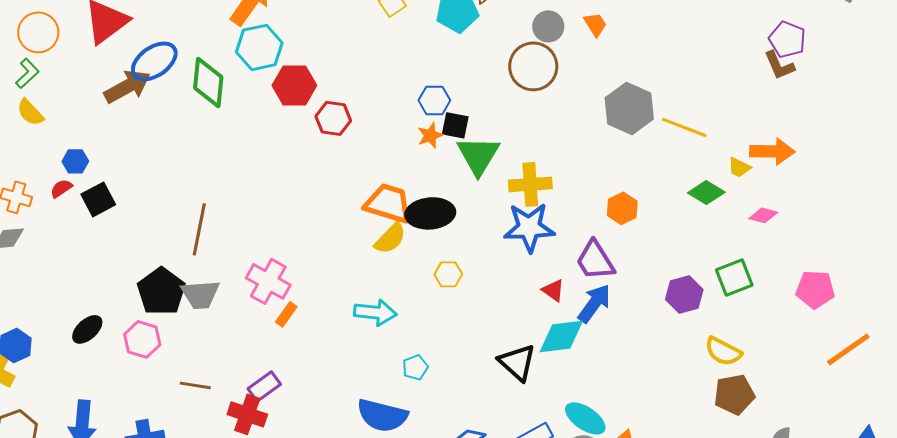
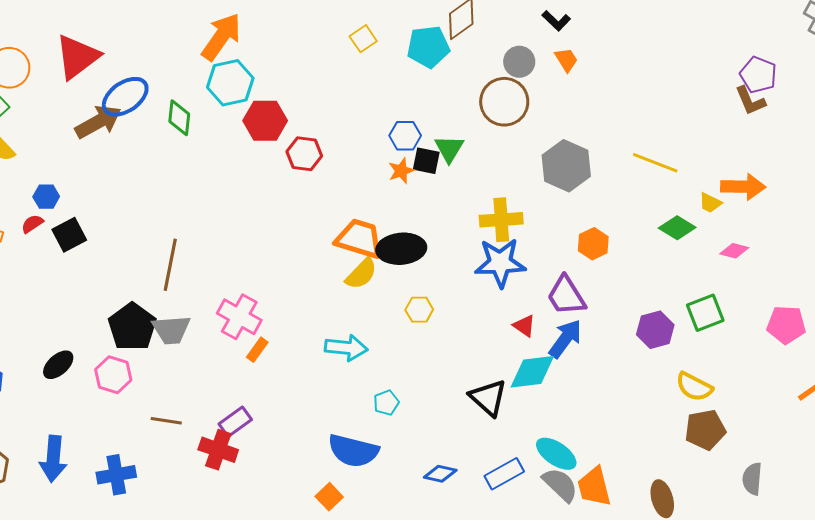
green diamond: (208, 82) -> (179, 118), size x0.7
gray hexagon: (629, 108) -> (566, 166), moved
green triangle: (478, 155) -> (449, 149), moved, size x0.7

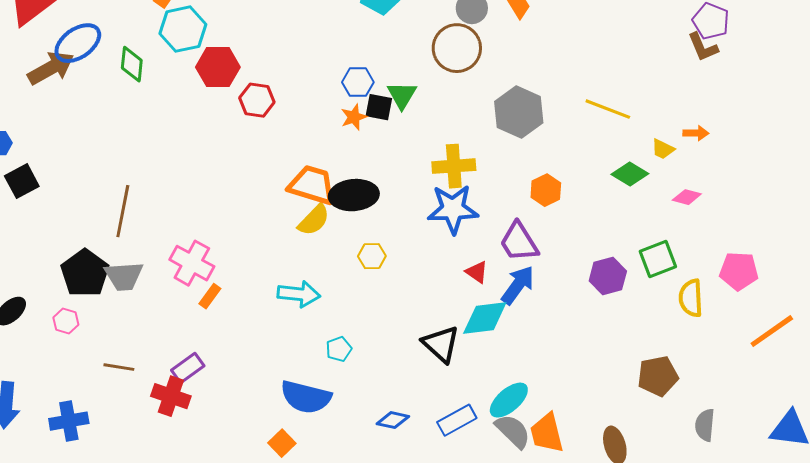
orange arrow: (743, 187) -> (696, 133), size x0.6
pink hexagon: (113, 375) -> (66, 321), size x0.7
yellow semicircle: (694, 387) -> (691, 298), moved, turned 60
cyan ellipse: (556, 454) -> (509, 400), turned -75

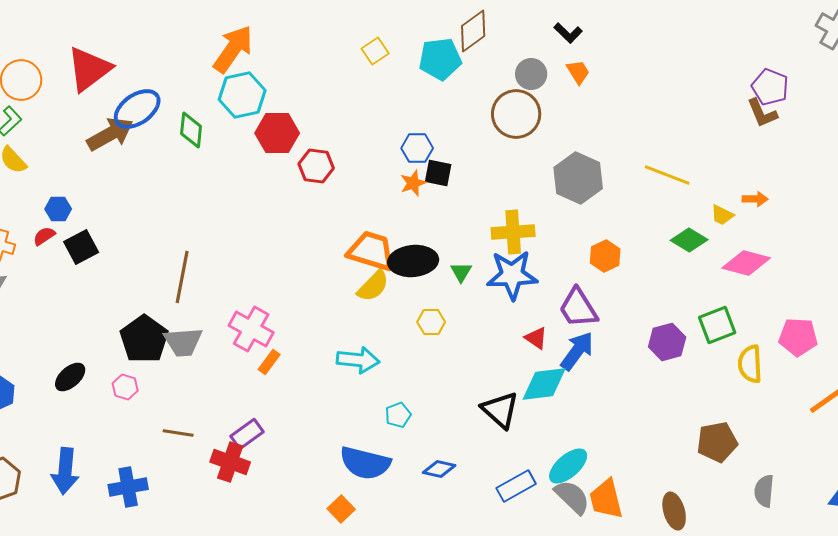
green triangle: (402, 95) -> (461, 272), moved, size x0.7
pink diamond: (687, 197) -> (746, 263), size x1.6
blue diamond: (393, 420) -> (439, 469), moved

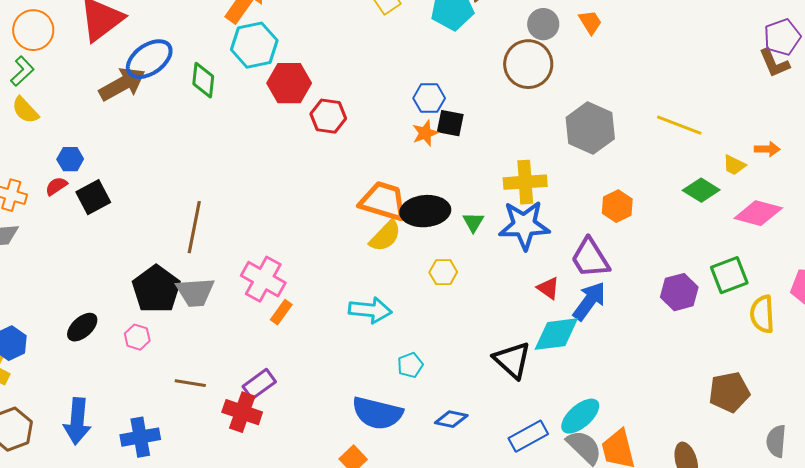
purple pentagon: (770, 87) -> (782, 37), turned 30

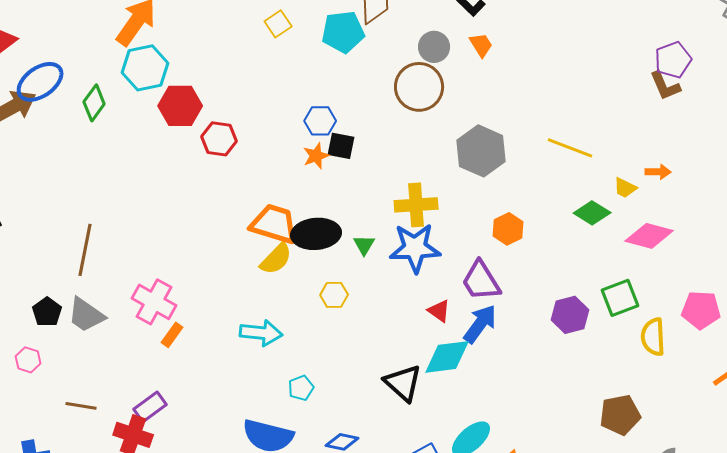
green diamond: (203, 80) -> (94, 103), turned 30
black pentagon: (156, 289) -> (47, 312), size x0.6
gray trapezoid: (195, 292) -> (86, 315), turned 39

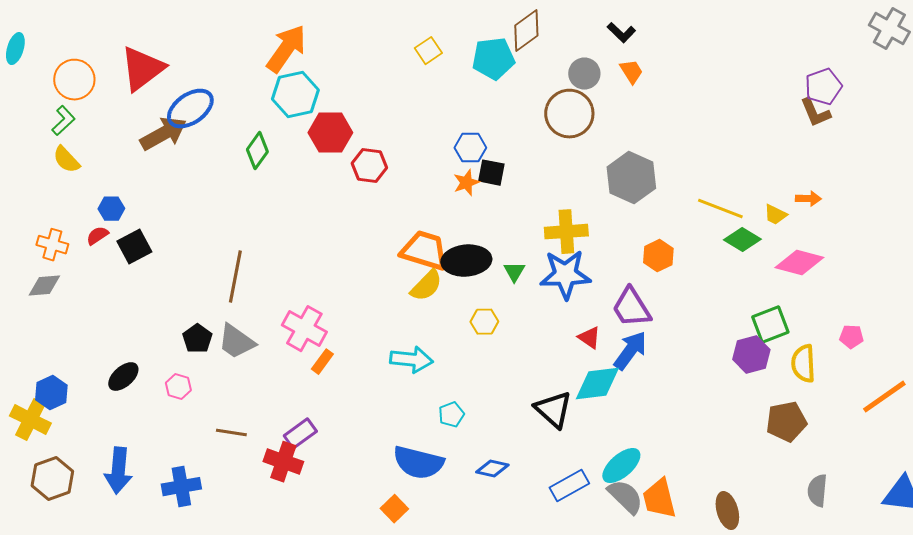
green diamond: (94, 103) -> (257, 151), moved
yellow line: (570, 148) -> (720, 209), moved
pink pentagon: (701, 310) -> (851, 337), size x0.6
purple hexagon: (570, 315) -> (751, 355), moved
brown pentagon: (620, 415) -> (786, 422), moved

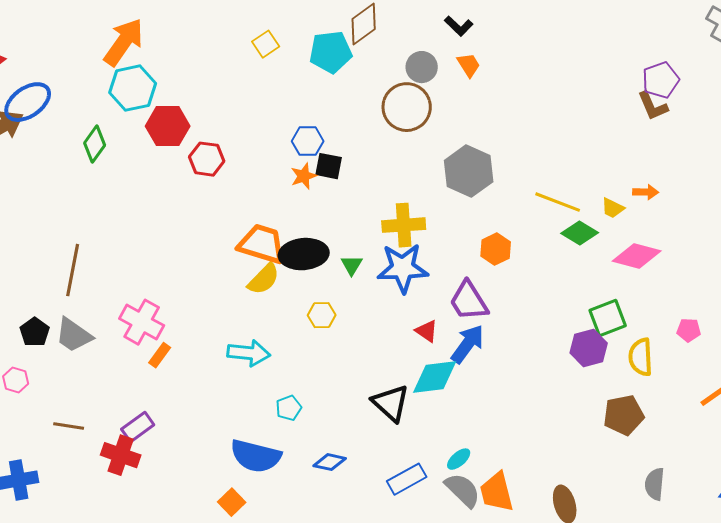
cyan ellipse: (621, 466) -> (459, 459), size x0.6

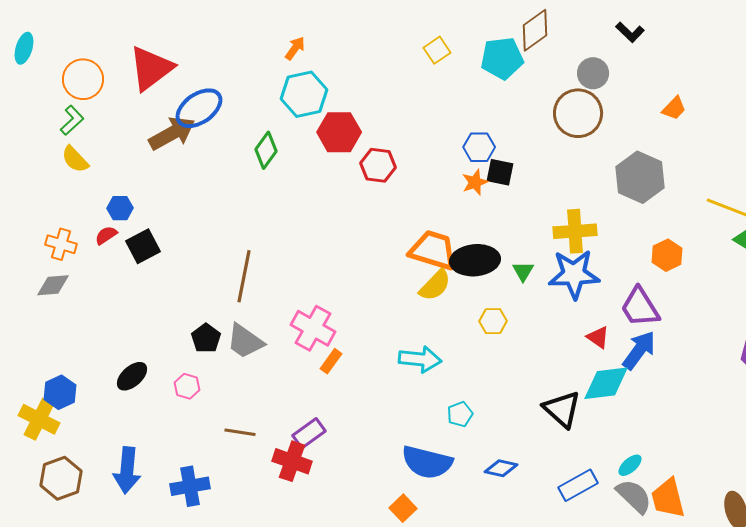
orange arrow: (124, 42) -> (295, 48), size x0.5
orange trapezoid: (469, 65) -> (674, 108), moved, turned 76

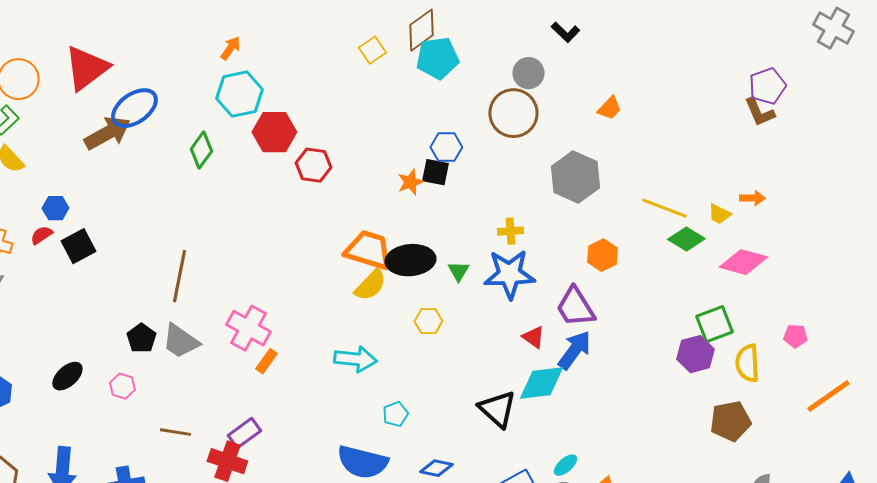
brown diamond: (535, 30) -> (421, 30), moved
blue hexagon: (479, 147) -> (446, 147), moved
yellow cross: (575, 231) -> (510, 231), size x0.6

